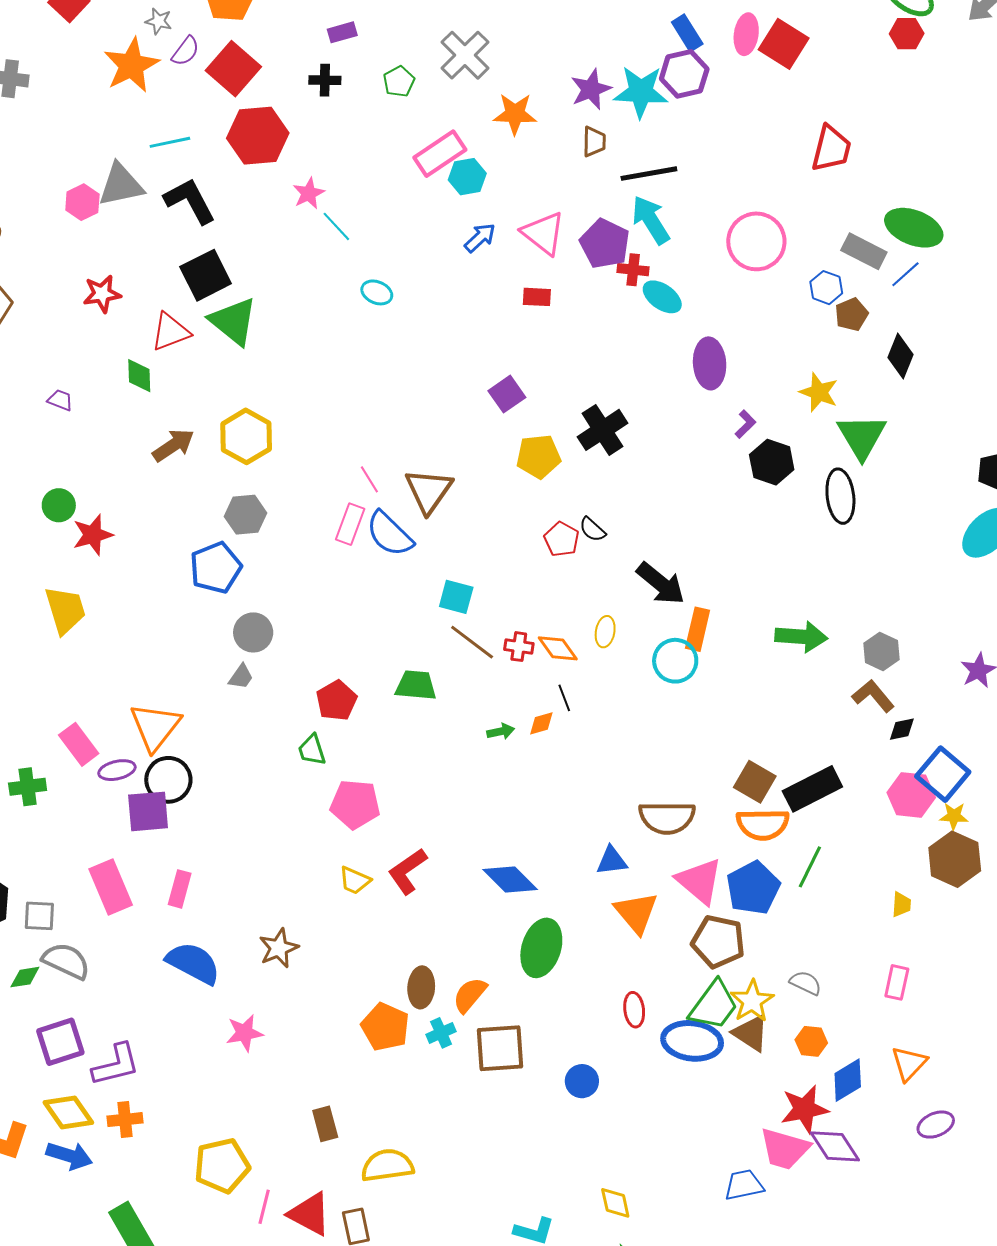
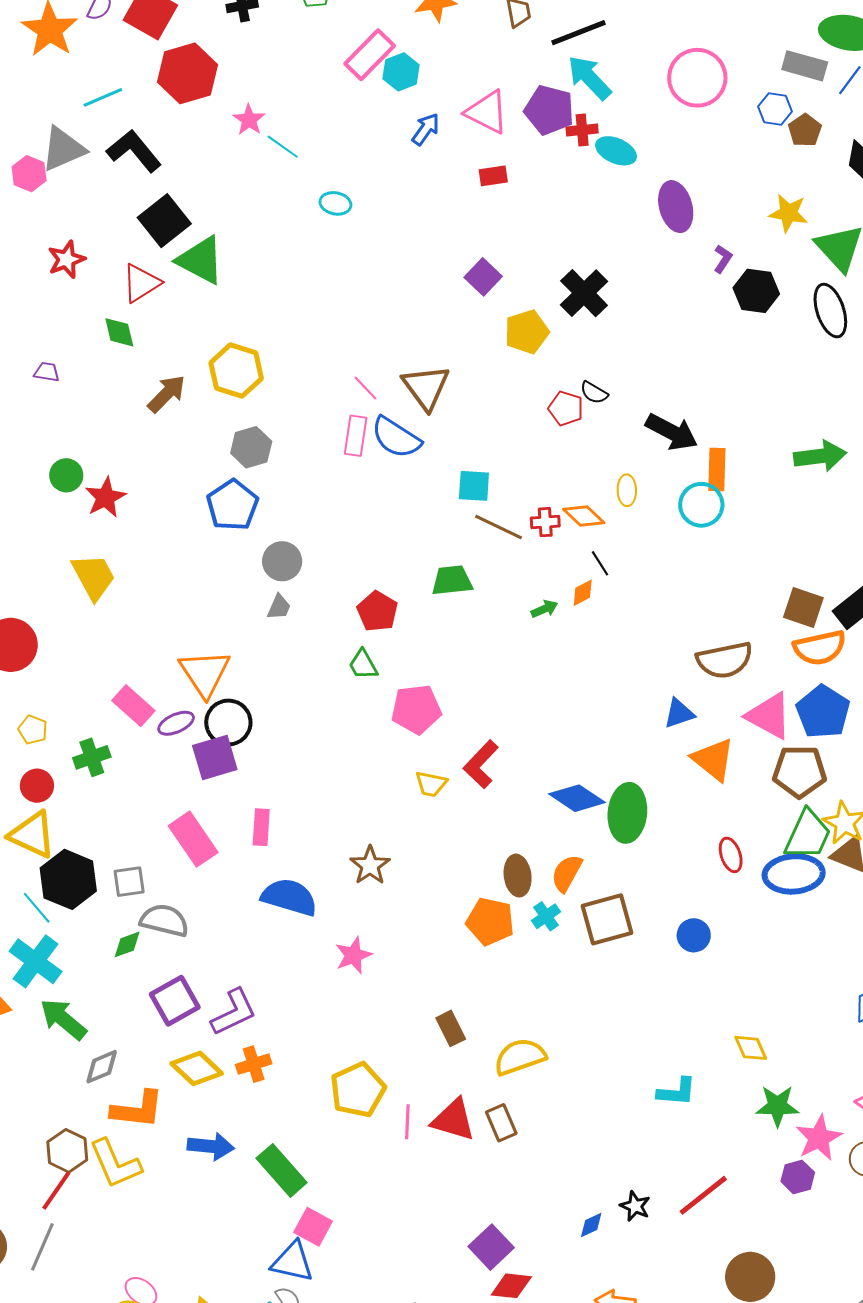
blue diamond: (510, 879) -> (577, 798), moved
blue arrow: (69, 1156) -> (211, 1146), moved

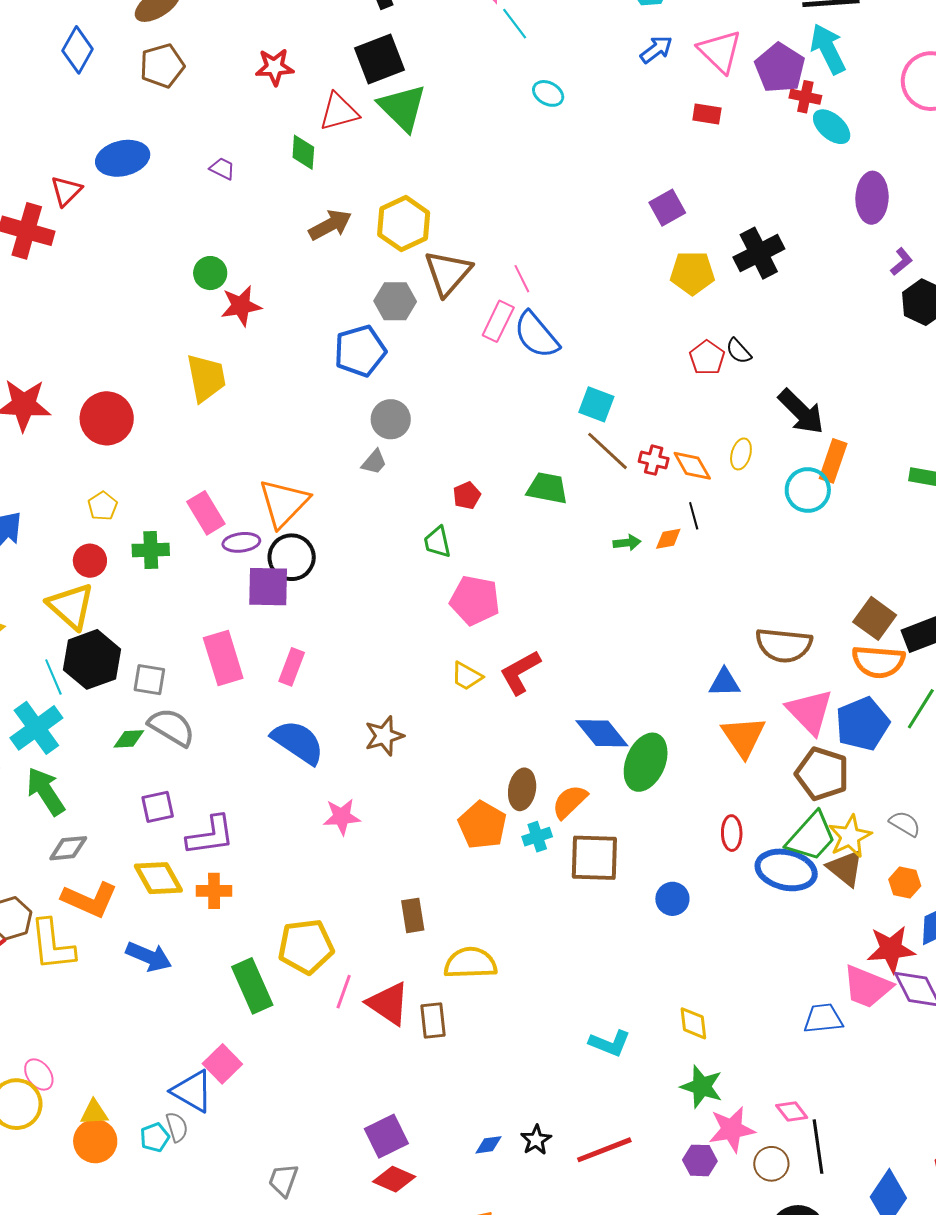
brown triangle: (426, 387) -> (448, 273), moved
red pentagon: (377, 611) -> (467, 495), size x0.7
purple square: (175, 1001) -> (158, 807), size x0.7
green rectangle: (282, 1170) -> (252, 986), moved

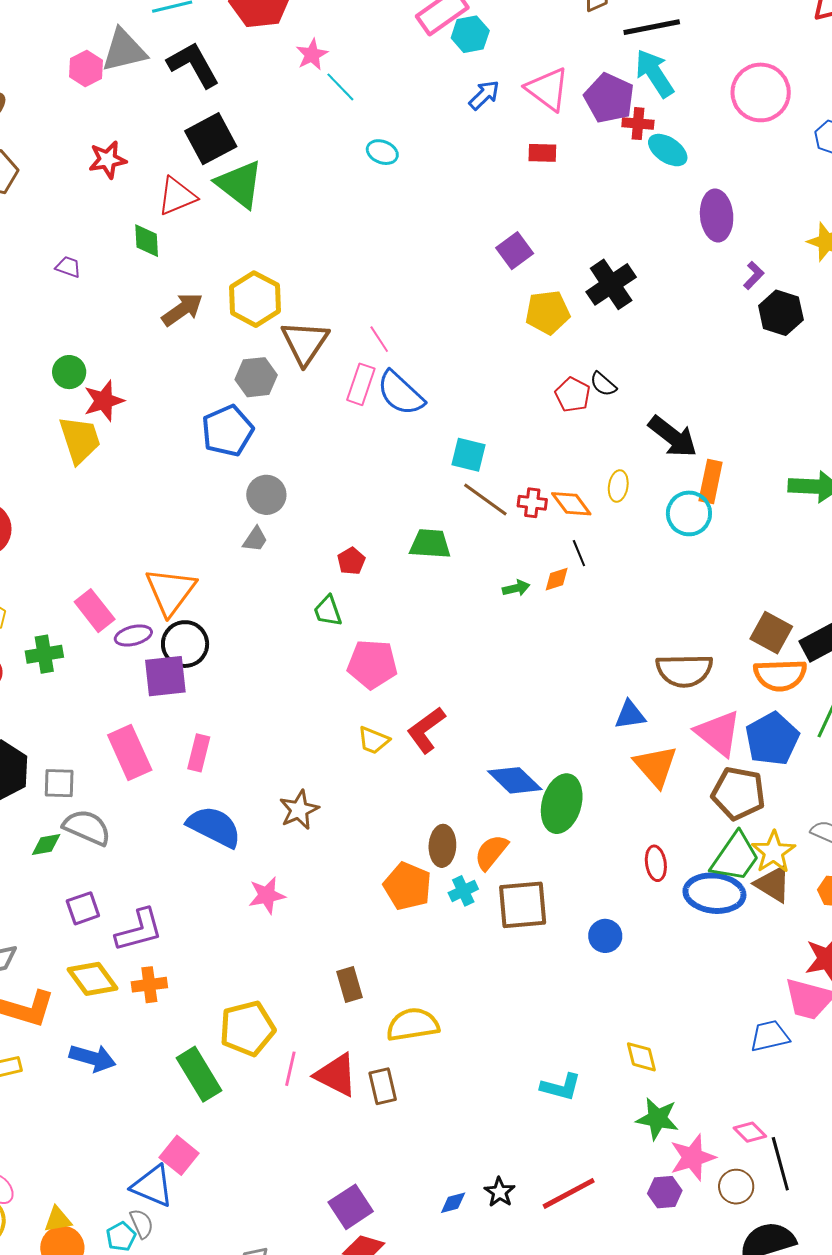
yellow trapezoid: (206, 378) -> (80, 440), moved

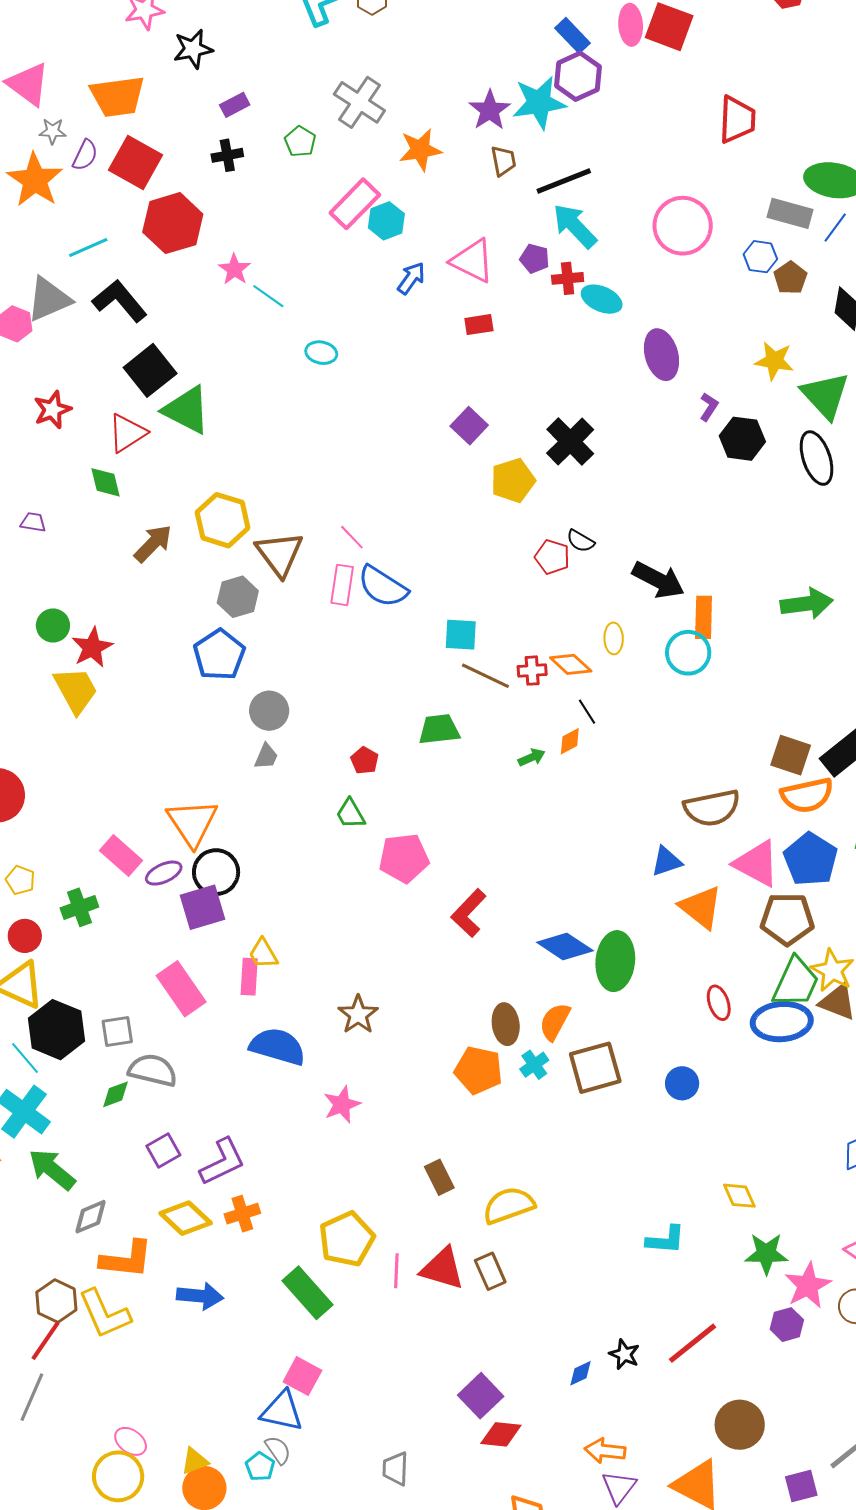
purple pentagon: (609, 98) -> (535, 259), size x0.6
yellow trapezoid: (374, 740) -> (263, 954), moved, turned 48

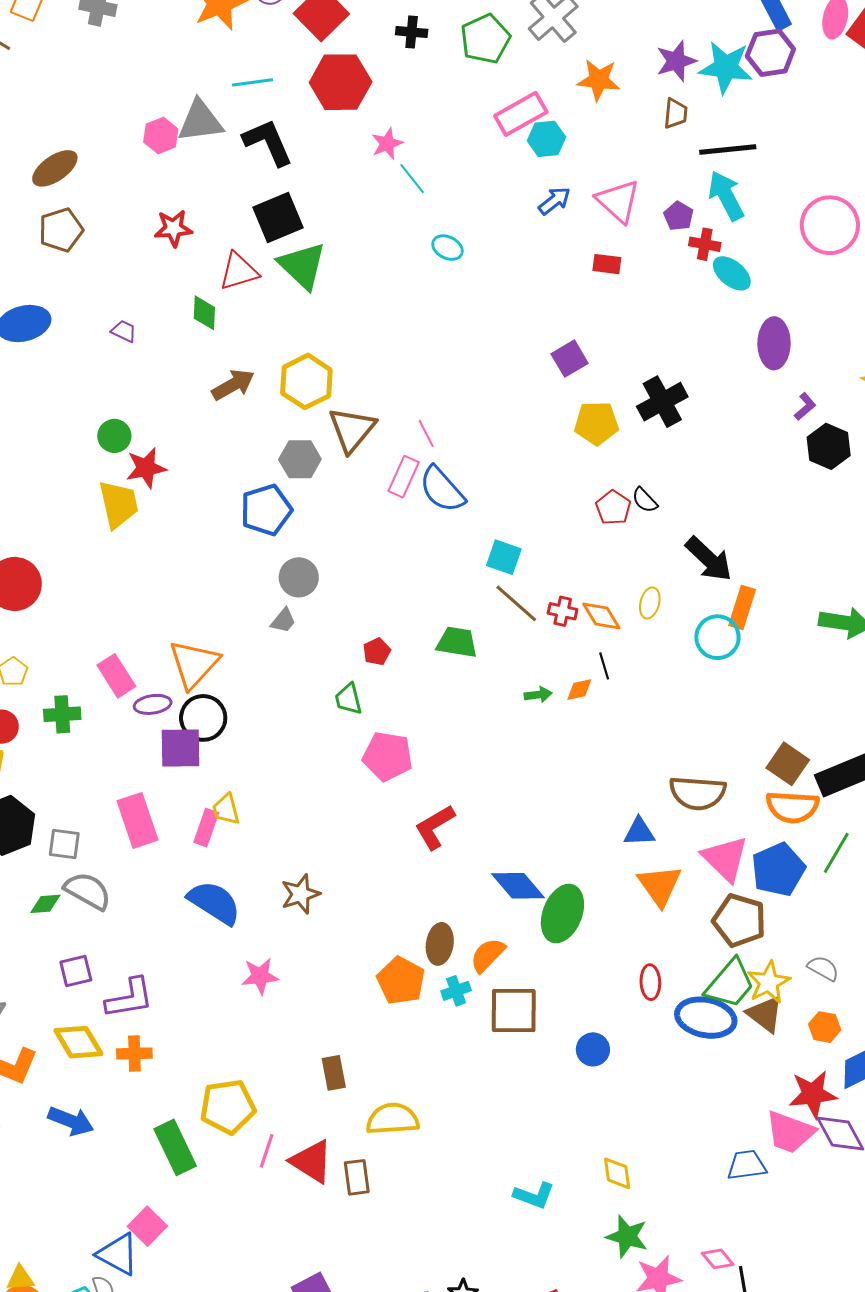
green pentagon: (300, 142) -> (485, 39), size x1.6

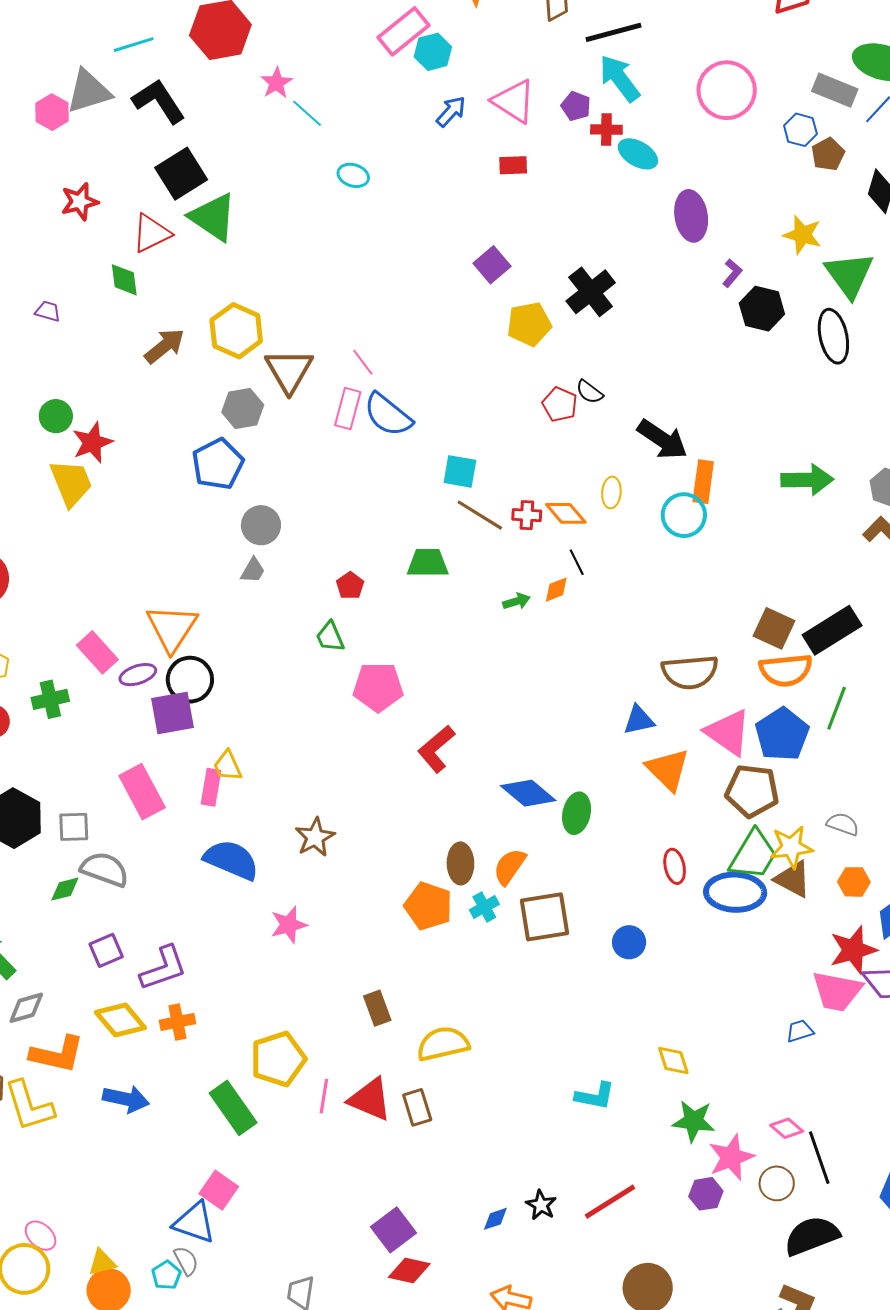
green ellipse: (562, 914) -> (577, 813), size x0.7
yellow star: (769, 982) -> (791, 847), turned 30
blue trapezoid: (747, 1165) -> (800, 1031), size x0.7

